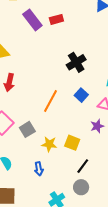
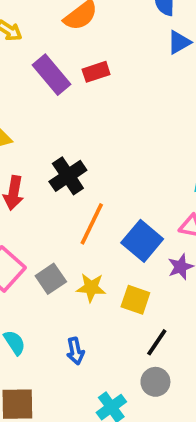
black cross: (76, 62) -> (68, 176), moved
blue square: (81, 95) -> (142, 241), moved, size x1.5
yellow star: (49, 144) -> (91, 288), moved

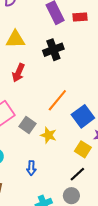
black cross: (68, 176) -> (53, 50), moved
gray square: (51, 279) -> (27, 125), turned -35
yellow square: (135, 300) -> (83, 149), moved

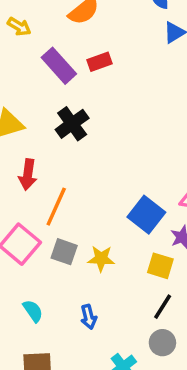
orange line: (57, 100) -> (56, 207), moved

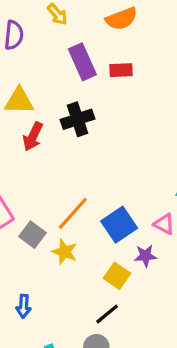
red arrow: (28, 175) -> (33, 136), moved
orange line: (56, 207) -> (73, 213), moved
blue arrow: (89, 317) -> (24, 306), moved

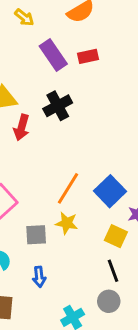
gray square: (33, 235) -> (36, 235), moved, turned -30
black line: (107, 314) -> (113, 271), turned -60

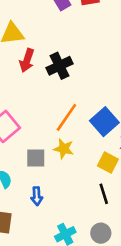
black cross: (58, 106) -> (59, 66), moved
gray circle: (109, 301) -> (101, 233), moved

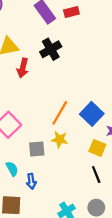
black cross: (59, 66) -> (51, 49), moved
blue arrow: (37, 196) -> (31, 181), moved

